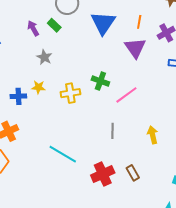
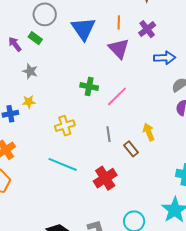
yellow cross: (70, 93) -> (65, 126), moved
brown rectangle: (133, 173) -> (131, 149), moved

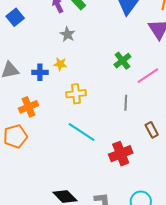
green cross: (89, 87) -> (122, 61), turned 30
yellow cross: (65, 126) -> (76, 94), moved
gray line: (109, 134) -> (126, 103), moved

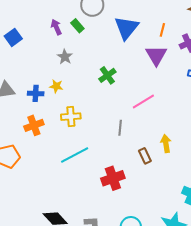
green cross: (122, 61) -> (107, 75), moved
orange cross: (29, 107) -> (34, 125), moved
cyan line: (82, 132) -> (75, 155), turned -64

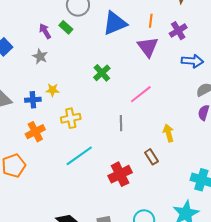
blue triangle: (126, 28) -> (115, 23), turned 36
gray star: (65, 57) -> (40, 56), moved
brown rectangle: (145, 156) -> (151, 157), moved

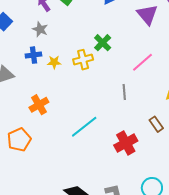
blue cross: (33, 100) -> (33, 55), moved
yellow cross: (71, 118) -> (83, 60), moved

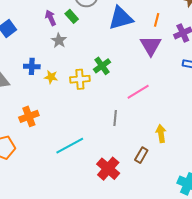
gray star: (40, 29) -> (59, 40), moved
brown rectangle: (156, 124) -> (141, 155), turned 56
red cross: (126, 143) -> (108, 169), turned -30

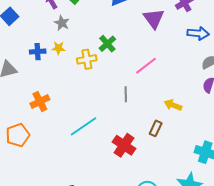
yellow star: (51, 77) -> (58, 48), moved
yellow arrow: (161, 134) -> (173, 105), turned -54

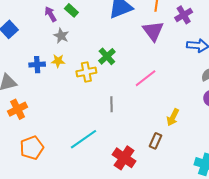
gray line: (126, 94) -> (111, 104), moved
orange cross: (40, 102) -> (18, 109), moved
yellow arrow: (173, 105) -> (173, 117), turned -84
orange pentagon: (18, 135) -> (32, 148), moved

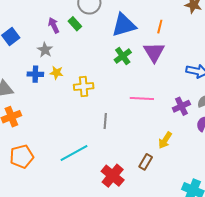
purple cross: (184, 15) -> (181, 106), moved
gray star: (61, 36) -> (45, 50), moved
green cross: (107, 56) -> (123, 56), moved
pink line: (146, 78) -> (142, 98), turned 35

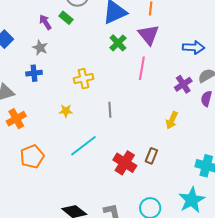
yellow star: (56, 73) -> (66, 111), moved
pink line: (142, 98) -> (142, 68), moved, turned -75
brown rectangle: (146, 162) -> (151, 156), moved

